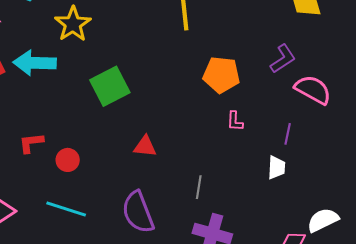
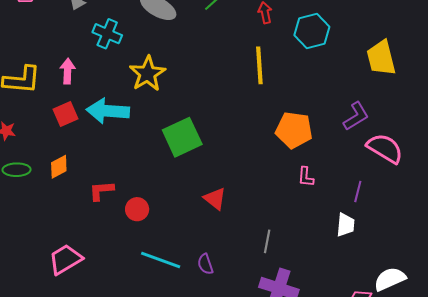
red triangle: (145, 146) -> (215, 199), turned 30
cyan line: (66, 209) -> (161, 260), moved
purple semicircle: (138, 212) -> (205, 264), size x0.5

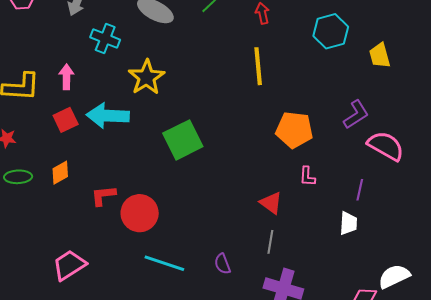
cyan hexagon: (312, 31) -> (331, 31), moved
yellow trapezoid: (381, 58) -> (380, 55), size x0.7
red triangle: (215, 199) -> (271, 203), moved
red circle: (137, 209) -> (140, 213), size x1.6
purple semicircle: (205, 264) -> (222, 264), moved

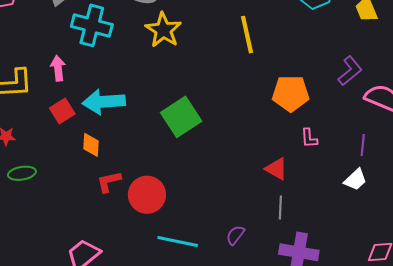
cyan cross: (105, 38) -> (92, 25), size x1.4
yellow star: (146, 77) -> (163, 30), moved
orange diamond: (60, 173) -> (91, 145), moved, turned -50
white trapezoid: (348, 223) -> (355, 180), turned 50
purple semicircle: (222, 264) -> (235, 235), turned 65

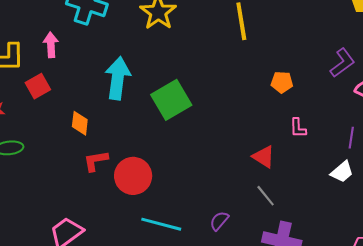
orange pentagon: (291, 93) -> (282, 82), size x0.6
cyan arrow: (104, 102) -> (118, 78), moved, turned 99
red square: (62, 111) -> (38, 86), moved
gray line: (280, 208) -> (266, 196), turned -45

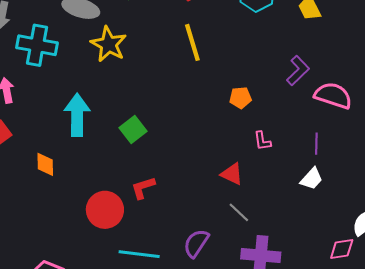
green square: (171, 100) -> (133, 130), size x0.7
red L-shape: (96, 161) -> (143, 188), moved
purple semicircle: (219, 221) -> (196, 243), size x1.4

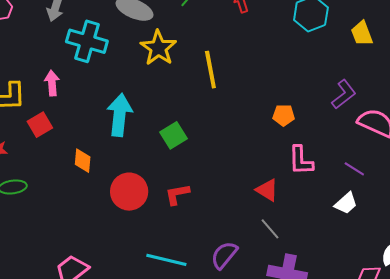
yellow line: (192, 42) -> (210, 70), moved
pink L-shape: (262, 141) -> (301, 160), size x1.5
purple line: (316, 144) -> (354, 169), turned -65
red circle: (105, 210) -> (129, 192), moved

